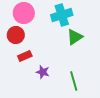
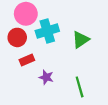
cyan cross: (62, 15) -> (47, 31), moved

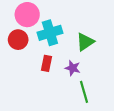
red rectangle: (27, 60) -> (47, 63), moved, turned -56
purple star: (46, 77) -> (73, 68), moved

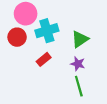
red rectangle: (47, 63) -> (44, 59), turned 40
purple star: (73, 68) -> (78, 64), moved

